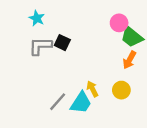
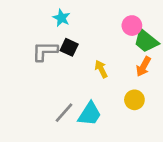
cyan star: (37, 18) -> (61, 18), moved
yellow arrow: (92, 89) -> (101, 69), moved

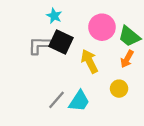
pink circle: (132, 26) -> (102, 27), moved, size x1.5
black square: (69, 47) -> (61, 42), size x1.5
yellow arrow: (101, 69) -> (89, 61), size x1.5

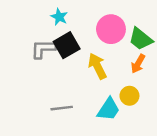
black square: (61, 42) -> (67, 45), turned 35
gray line: (56, 100) -> (62, 108), turned 42
cyan trapezoid: (79, 101) -> (109, 109), moved

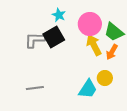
cyan star: (59, 17) -> (59, 15), moved
yellow arrow: (97, 66) -> (94, 45), moved
gray line: (62, 108) -> (35, 88), moved

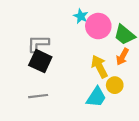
cyan star: (59, 15) -> (81, 16), moved
black square: (54, 37) -> (40, 61), moved, turned -35
yellow arrow: (94, 45) -> (99, 67), moved

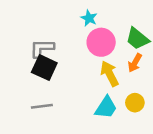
pink circle: (98, 26) -> (101, 42), moved
yellow circle: (115, 85) -> (135, 103), moved

